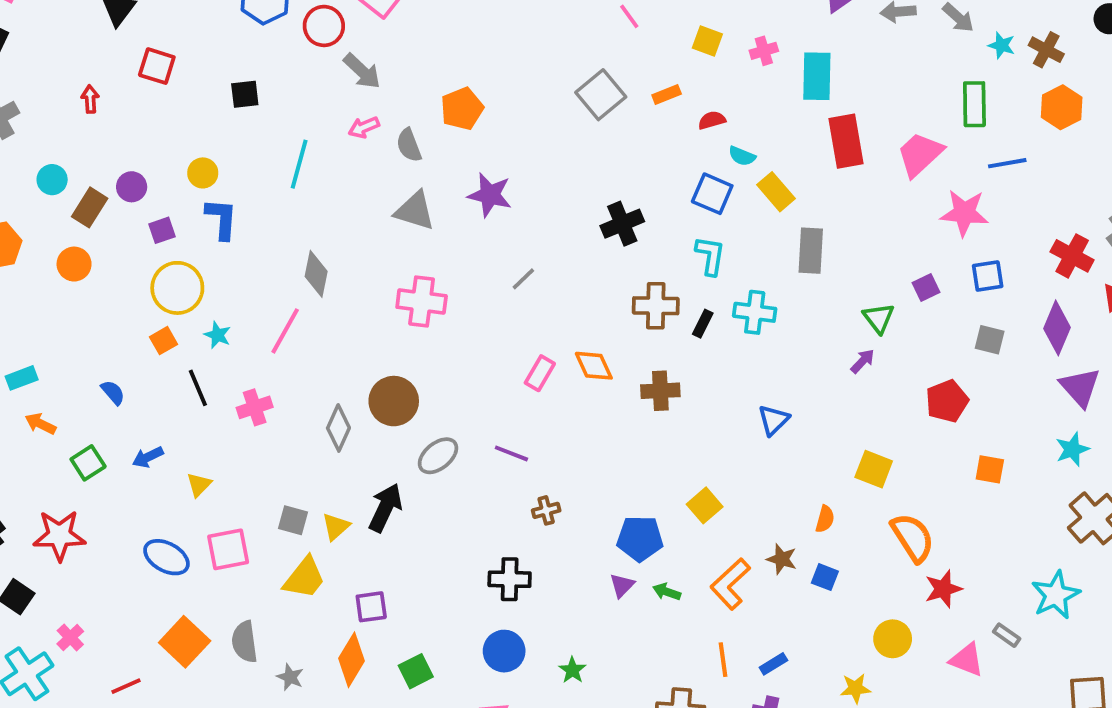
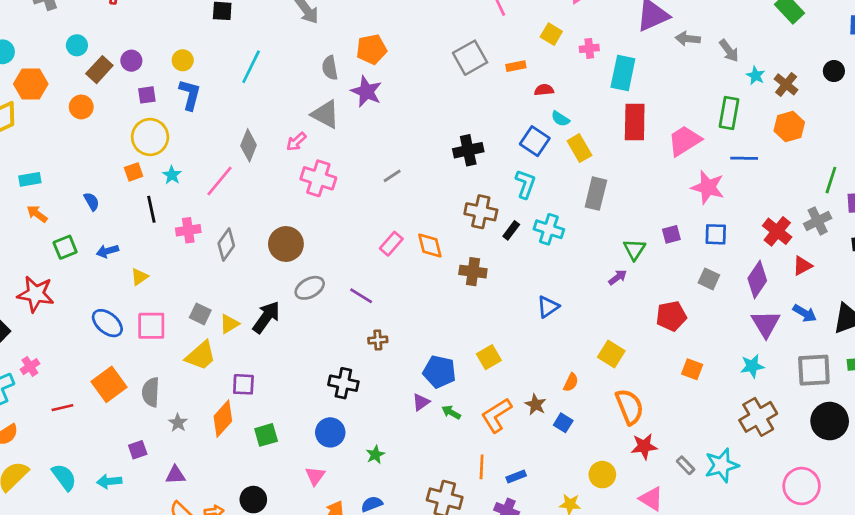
pink arrow: (364, 127) -> (296, 142), moved, turned -30
purple star: (490, 195) -> (366, 92), moved
gray diamond: (338, 428) -> (226, 244), moved
gray rectangle: (1007, 635) -> (686, 465), moved

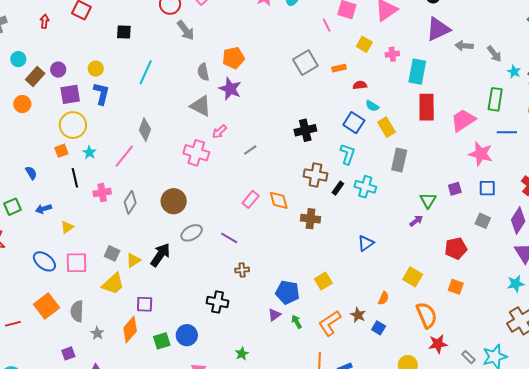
purple square: (147, 95) -> (70, 94), size x1.5
pink arrow: (296, 142) -> (219, 132), moved
orange square: (692, 369) -> (456, 287), moved
green arrow: (451, 412) -> (297, 322), turned 32
blue circle: (330, 432) -> (187, 335), moved

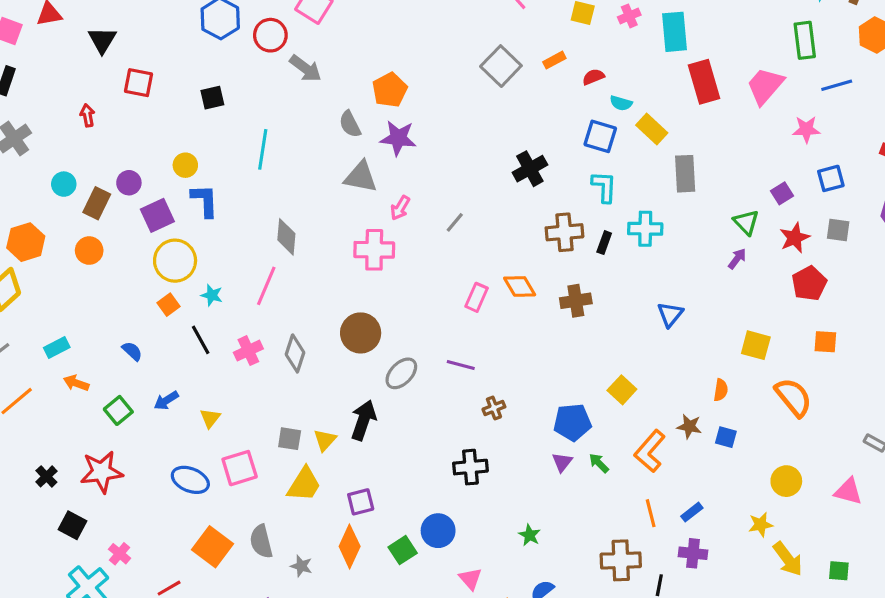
pink star: (481, 154) -> (806, 129), size x0.7
red star: (438, 344) -> (795, 238), moved

